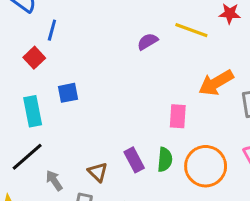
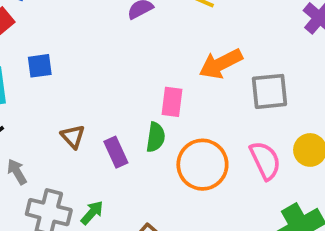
green semicircle: (165, 160) -> (156, 137), moved
brown triangle: (98, 172) -> (73, 137), moved

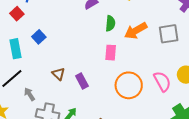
blue square: (40, 66) -> (39, 37), turned -32
gray square: (269, 91) -> (169, 34), moved
green semicircle: (156, 137) -> (110, 23), moved

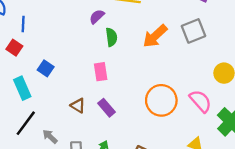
green semicircle: (110, 23) -> (111, 37), moved
pink rectangle: (111, 53) -> (101, 72), moved
pink semicircle: (162, 81) -> (200, 101), moved

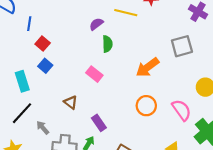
orange arrow: (155, 36) -> (147, 67), moved
red square: (14, 48) -> (43, 44), moved
pink rectangle: (101, 72) -> (94, 74), turned -49
orange circle: (161, 100) -> (146, 106), size x0.7
purple rectangle: (107, 108) -> (99, 123), moved

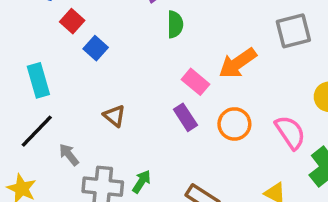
blue square: (45, 66) -> (96, 48), moved
pink rectangle: (94, 74) -> (195, 82), moved
purple rectangle: (99, 123) -> (185, 117), moved

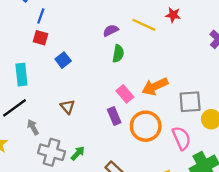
red square: (72, 21) -> (40, 38), moved, turned -35
gray square: (293, 31) -> (190, 102), moved
orange circle: (234, 124) -> (146, 126), size x1.4

